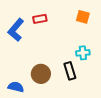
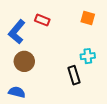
red rectangle: (40, 19) -> (42, 20), turned 32
brown circle: (41, 74) -> (24, 61), moved

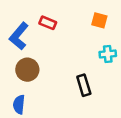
cyan cross: (88, 56) -> (108, 54), moved
blue semicircle: (17, 92) -> (19, 104), turned -98

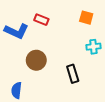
blue L-shape: (19, 36) -> (16, 31), turned -105
brown circle: (27, 70) -> (36, 60), moved

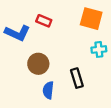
orange square: (86, 18) -> (91, 19), size x1.5
blue semicircle: (16, 90) -> (48, 90), moved

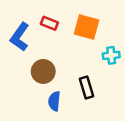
orange square: (91, 19) -> (86, 27), moved
blue L-shape: (17, 33) -> (20, 37), turned 100

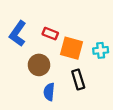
red rectangle: (49, 23) -> (50, 34), moved
orange square: (86, 27) -> (71, 48), moved

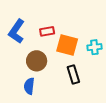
red rectangle: (50, 34) -> (47, 31), turned -32
blue semicircle: (49, 92) -> (29, 86), moved

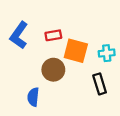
brown circle: (37, 61) -> (53, 70), moved
black rectangle: (73, 75) -> (100, 84), moved

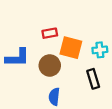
blue L-shape: (19, 35) -> (17, 58), moved, turned -125
blue semicircle: (33, 97) -> (54, 97), moved

